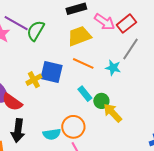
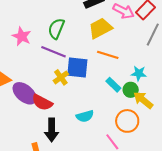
purple line: (16, 23) -> (54, 52), moved
cyan star: (113, 68) -> (139, 73), moved
orange circle: (73, 127) -> (127, 121), moved
cyan semicircle: (52, 134) -> (85, 116), moved

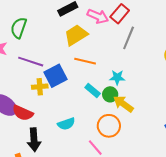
green semicircle: (56, 29) -> (19, 28), moved
blue square: (77, 68) -> (56, 76), turned -30
yellow cross: (61, 77) -> (40, 87), turned 35

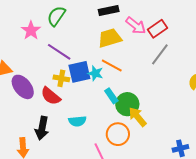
cyan star: (117, 77) -> (95, 73), moved
green circle: (110, 94) -> (127, 104), size x1.5
red semicircle: (23, 113) -> (51, 96), moved

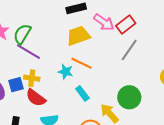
green semicircle: (56, 16) -> (22, 34), moved
blue square: (79, 72) -> (16, 85), moved, size x0.7
red semicircle: (51, 96) -> (36, 98), moved
green circle: (127, 104) -> (129, 97), moved

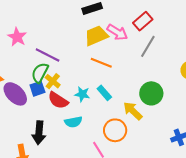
pink arrow: (104, 22) -> (117, 32), moved
green semicircle: (22, 34) -> (40, 73), moved
cyan star: (66, 72) -> (82, 94), moved
yellow cross: (32, 78) -> (53, 81), turned 35

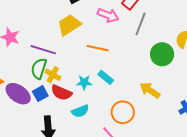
yellow trapezoid: (96, 36) -> (69, 25), moved
blue square: (37, 89) -> (40, 94), moved
green circle: (151, 93) -> (162, 54), moved
yellow arrow: (133, 111) -> (150, 90), moved

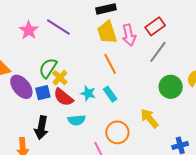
pink arrow: (108, 15) -> (129, 35), turned 40
yellow trapezoid: (69, 25) -> (107, 32), moved, turned -90
orange line: (98, 48) -> (110, 64), turned 35
purple line: (43, 50) -> (58, 27), moved

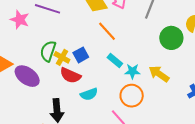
blue square: (43, 93) -> (81, 55), moved
cyan star: (88, 93) -> (132, 71), moved

